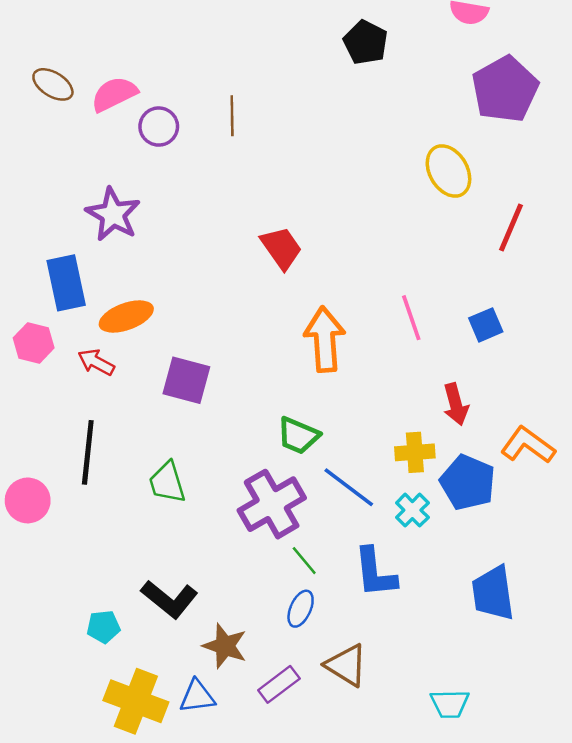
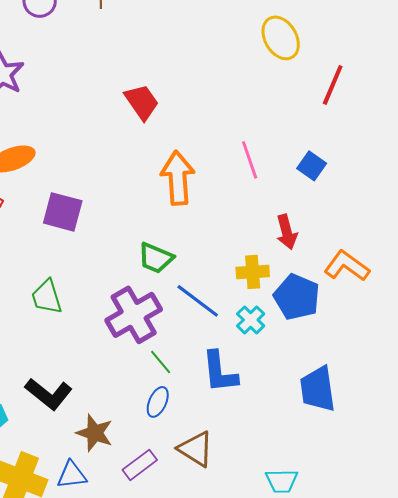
blue square: (486, 325) -> (312, 166), turned -32

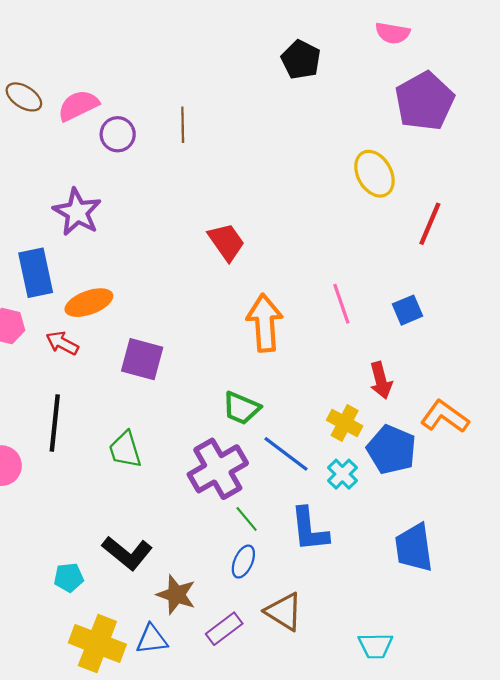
blue square: (312, 166) -> (407, 310), turned 32
yellow cross: (253, 272) -> (345, 423), turned 32

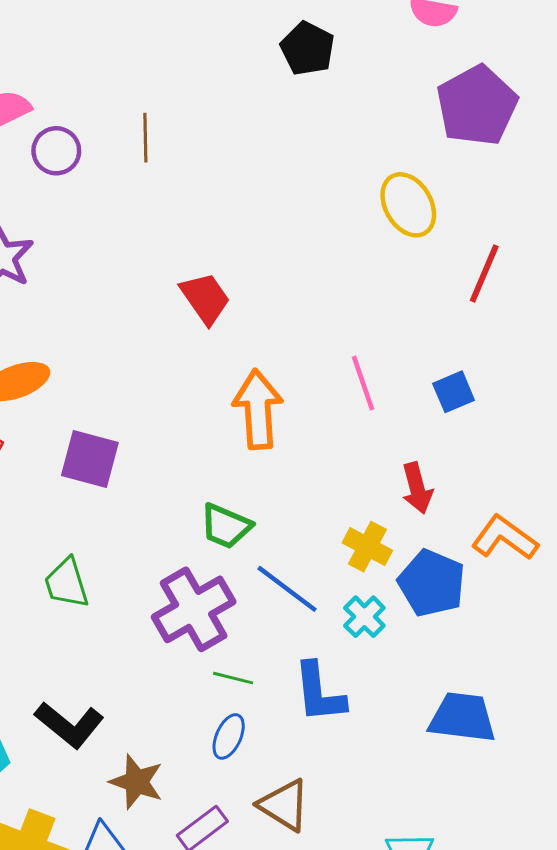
green line: (247, 519) -> (233, 678), turned -36
blue trapezoid: (414, 548) -> (462, 717), turned 105

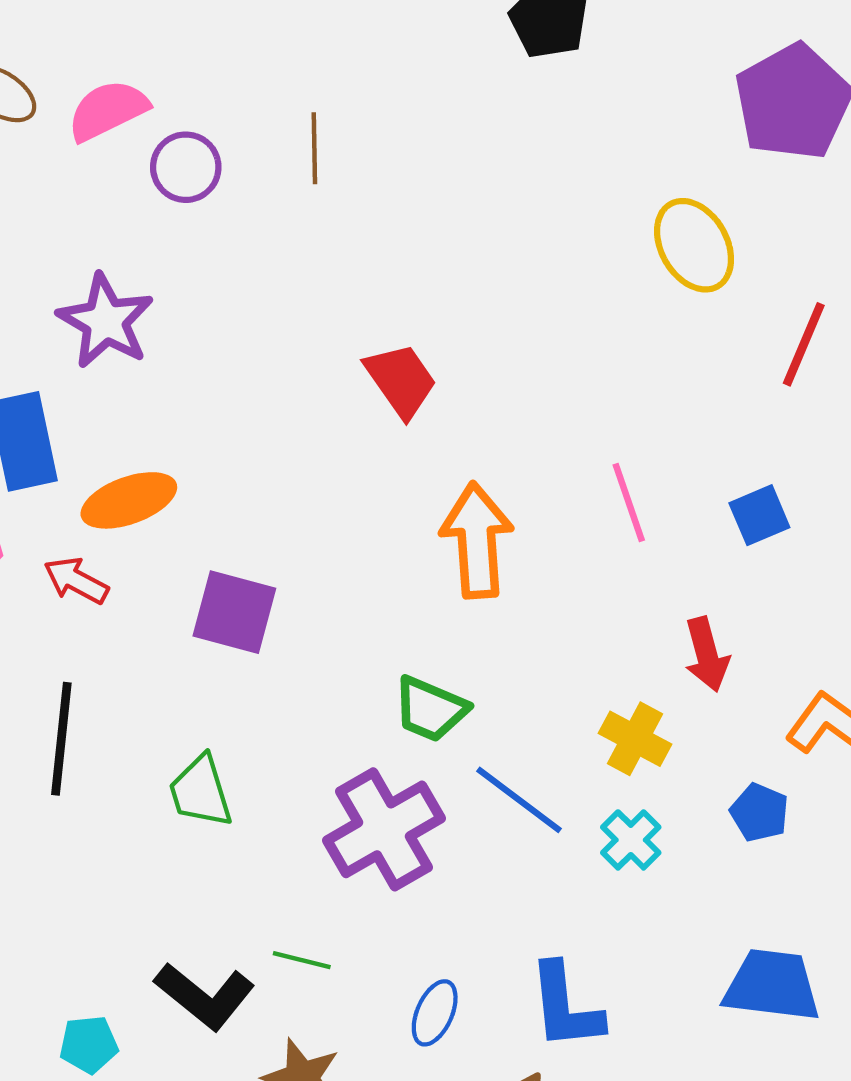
blue pentagon: (432, 583) -> (759, 813), moved, size x0.6
green line: (233, 678) -> (302, 960), moved
blue L-shape: (319, 693) -> (565, 1007), moved

